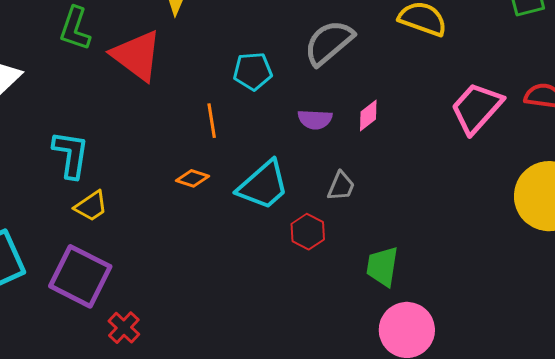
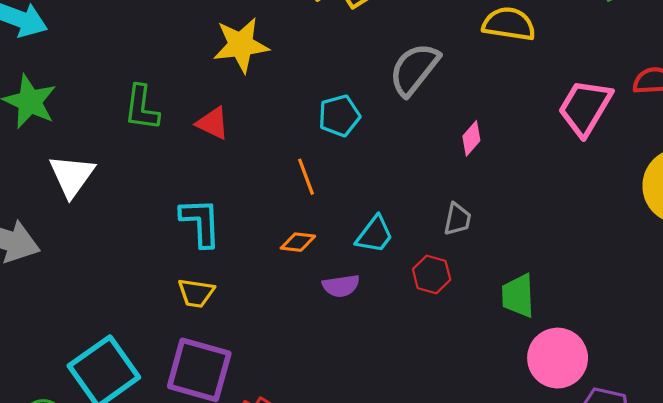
red triangle: (137, 55) -> (213, 123), size x0.6
purple semicircle: (315, 119) -> (341, 286), moved
cyan L-shape: (71, 154) -> (201, 222), moved
cyan trapezoid: (263, 185) -> (375, 235), size x0.7
yellow trapezoid: (91, 206) -> (196, 293), turned 54

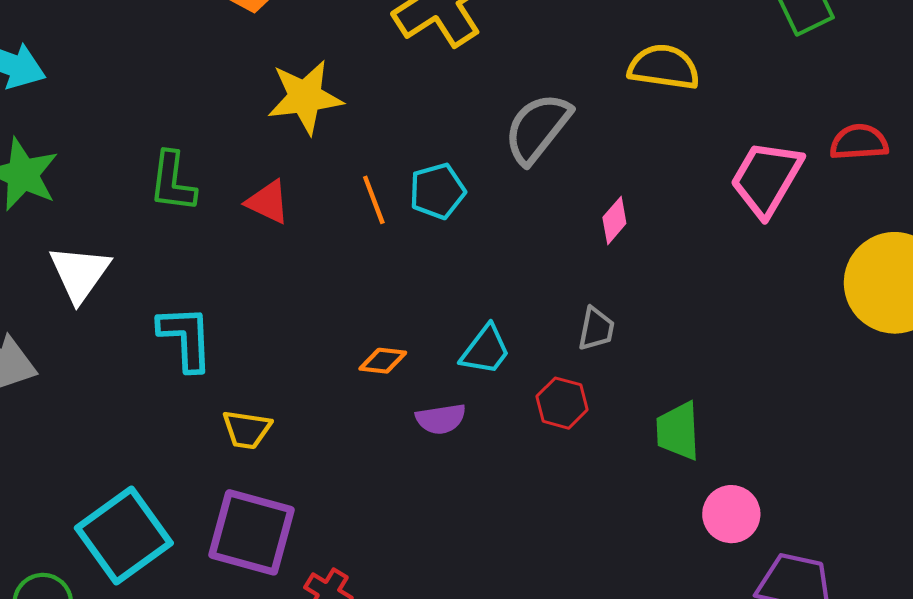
orange line: (306, 177) -> (374, 200), moved
cyan L-shape: (201, 222) -> (186, 338), moved
pink circle: (558, 358) -> (731, 514), size x0.7

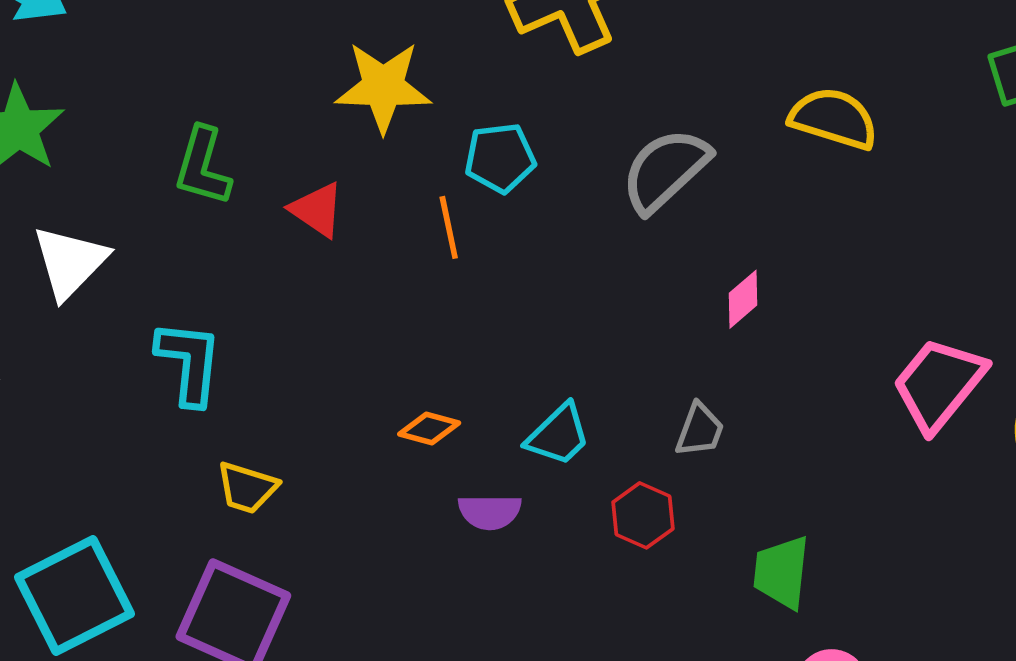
pink trapezoid: (766, 178) -> (939, 384), moved
cyan pentagon: (437, 191) -> (500, 158), moved

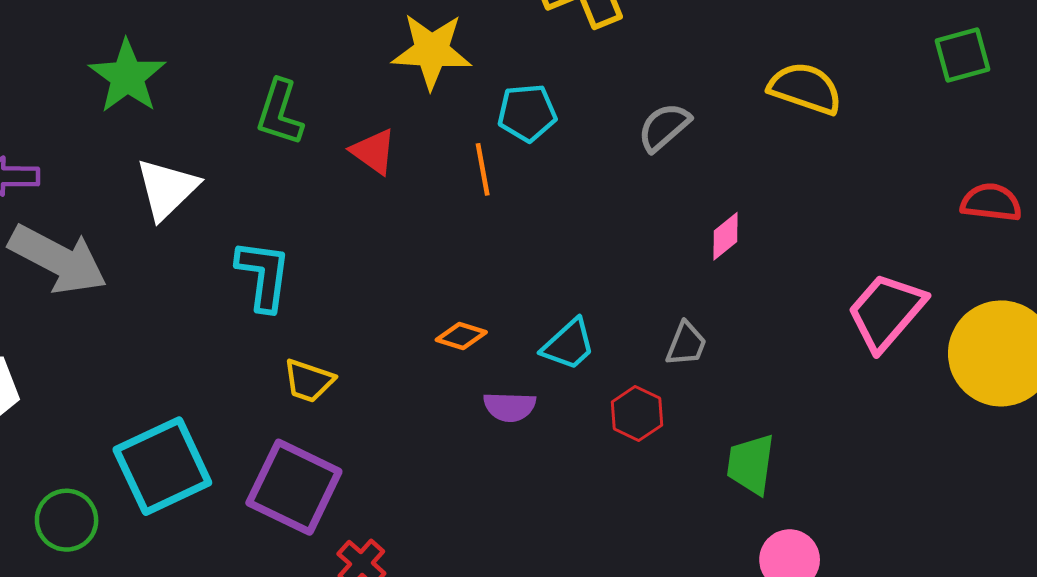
gray semicircle: (665, 170) -> (664, 127), size x0.7

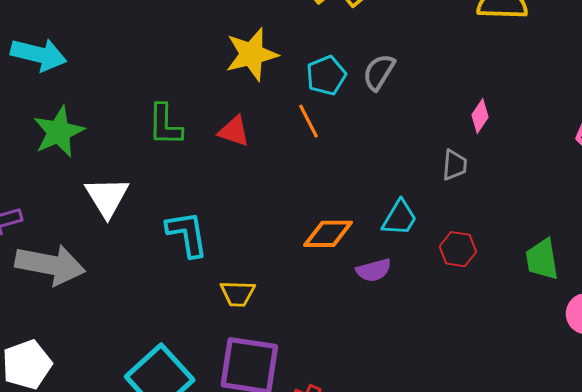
green star: (127, 76) -> (59, 132), turned 30
gray semicircle: (664, 127) -> (379, 72), moved
orange diamond: (461, 336) -> (328, 234), size x1.5
gray trapezoid: (686, 344) -> (455, 165), moved

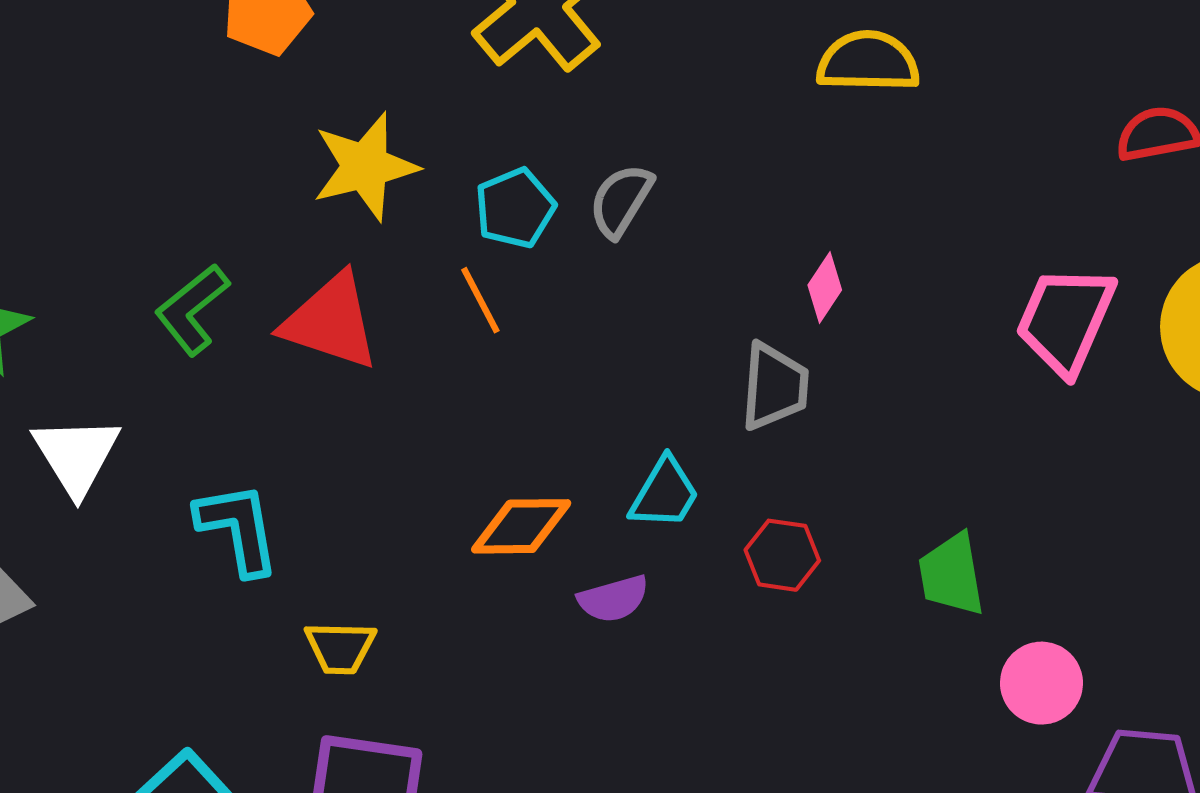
green L-shape: (165, 125) -> (192, 310), turned 51
red triangle: (234, 131) -> (331, 322), size x1.6
gray trapezoid: (455, 165) -> (774, 386), size x1.4

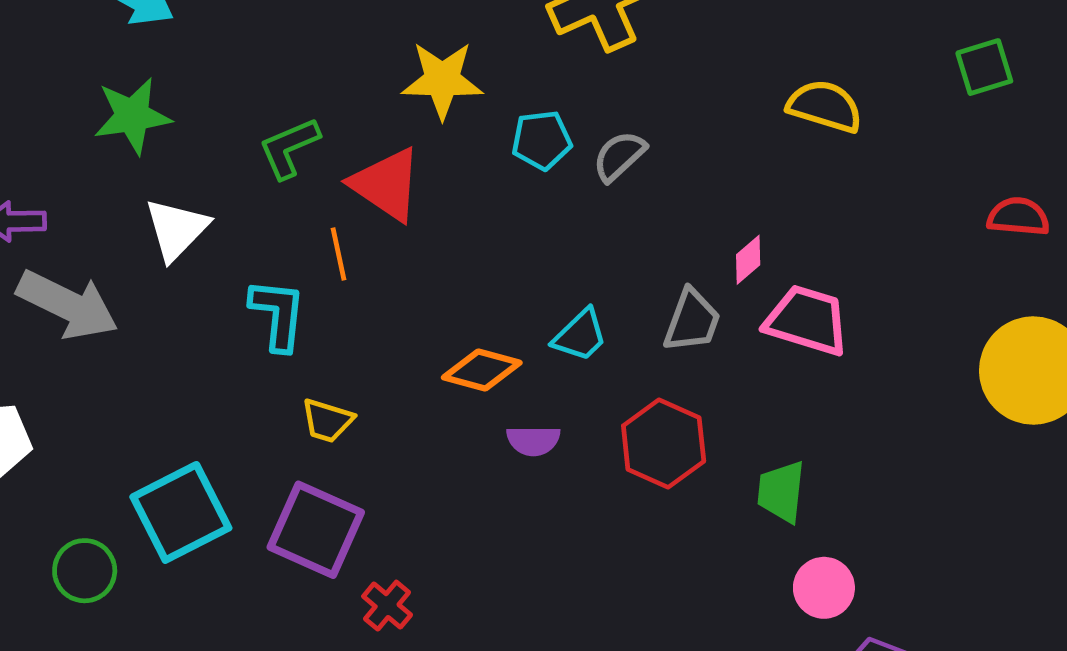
orange line: (480, 300) -> (339, 254), moved
pink trapezoid: (1066, 320) -> (807, 320), moved, turned 68
cyan trapezoid: (665, 493) -> (580, 335), moved
red hexagon: (782, 555) -> (664, 444), size x1.6

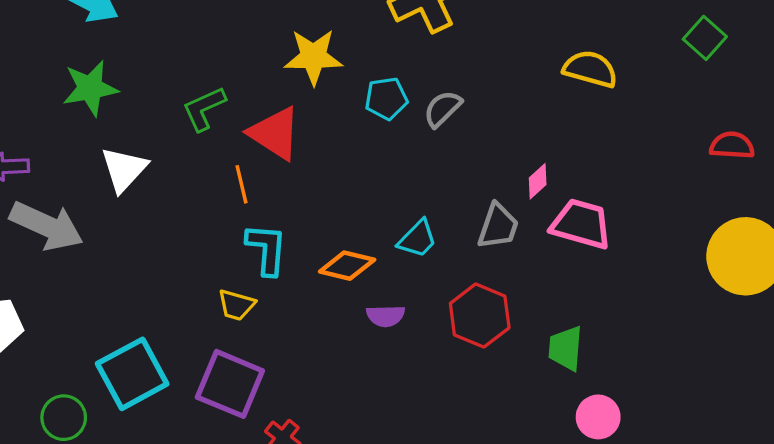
green square: (984, 67) -> (705, 38), turned -30
cyan L-shape: (278, 314) -> (267, 249), moved

